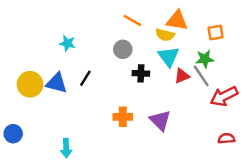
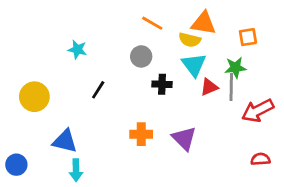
gray line: (201, 76) -> (231, 87), turned 35
blue triangle: (57, 83) -> (65, 141), moved
blue circle: (13, 134) -> (16, 165), moved

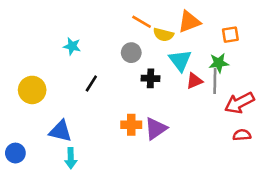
orange triangle: (204, 23) -> (189, 22), turned -30
yellow semicircle: (190, 40) -> (163, 35), moved
purple triangle: (184, 138) -> (156, 129), moved, turned 40
red semicircle: (260, 159) -> (242, 135), moved

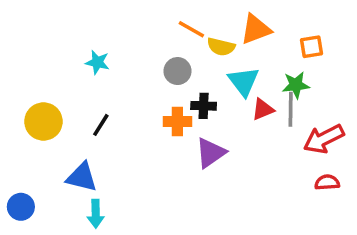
black line: (91, 84) -> (101, 125), moved
orange cross: (131, 125) -> (177, 122), moved
purple triangle: (156, 129) -> (211, 153), moved

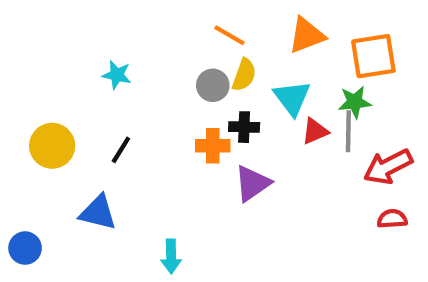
yellow semicircle: (221, 47) -> (244, 75), moved, turned -84
orange square: (311, 47) -> (373, 56), size x1.6
cyan arrow: (96, 214) -> (171, 256), moved

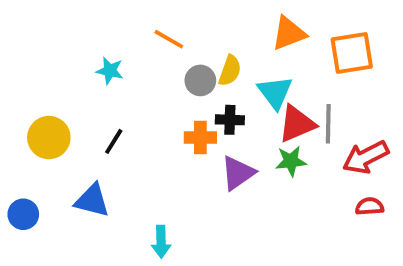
orange line: (229, 35) -> (169, 39), moved
green star: (355, 102) -> (291, 161), moved
red triangle: (315, 131) -> (297, 124), size x1.5
blue circle: (25, 248) -> (23, 214), moved

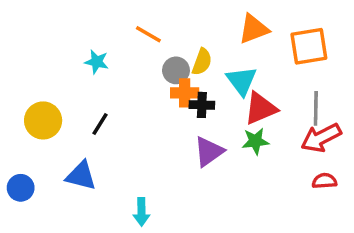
gray line: (328, 124) -> (316, 108), moved
orange cross: (200, 138) -> (185, 93), moved

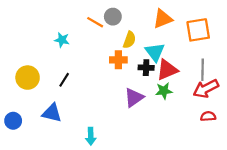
gray circle: (176, 70) -> (113, 17), moved
black cross: (202, 105) -> (146, 68), moved

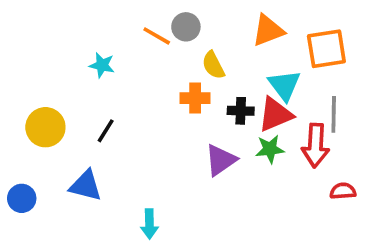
yellow semicircle: (129, 40) -> (213, 65), turned 133
cyan triangle: (155, 52) -> (284, 85), moved
red arrow: (206, 89) -> (315, 145), moved, turned -60

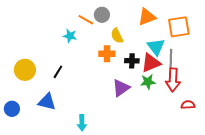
cyan star: (102, 65) -> (70, 36), moved
gray line: (334, 114) -> (171, 59), moved

